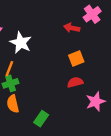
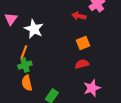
pink star: (96, 102) -> (92, 88), moved

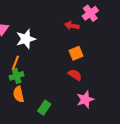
white star: (34, 29) -> (26, 39), turned 30
red semicircle: (82, 64) -> (75, 75), turned 48

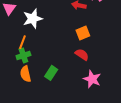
pink star: (85, 99) -> (92, 79), turned -30
green rectangle: (44, 108) -> (51, 73), moved

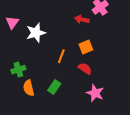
orange line: (22, 42) -> (61, 56), moved
green cross: (23, 55) -> (18, 70), moved

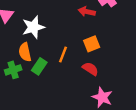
green rectangle: (54, 87) -> (39, 66), moved
orange semicircle: (29, 88) -> (25, 52), moved

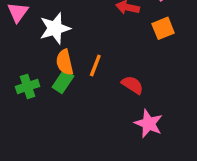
orange square: (92, 44) -> (163, 28), moved
orange semicircle: (25, 52) -> (65, 62), moved

